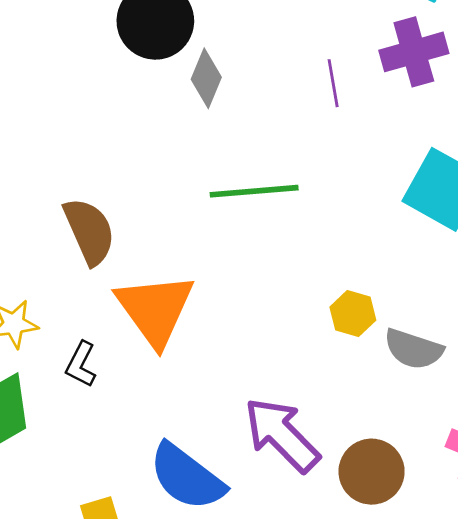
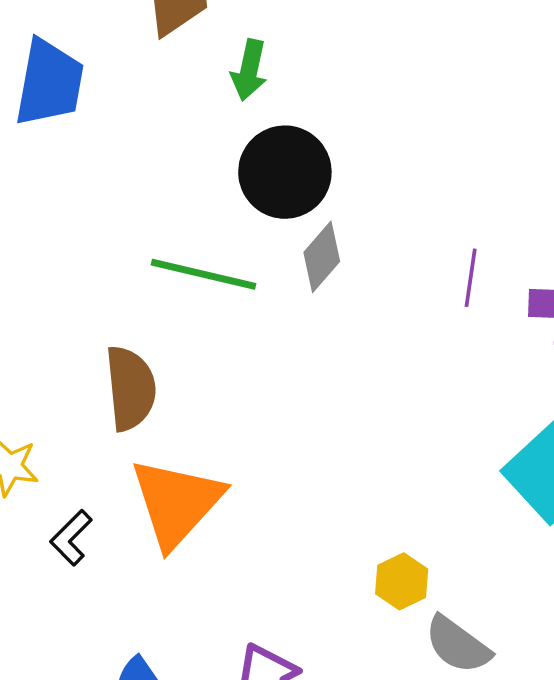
purple line: (333, 83) -> (471, 278), moved
green line: (254, 191) -> (203, 274), moved

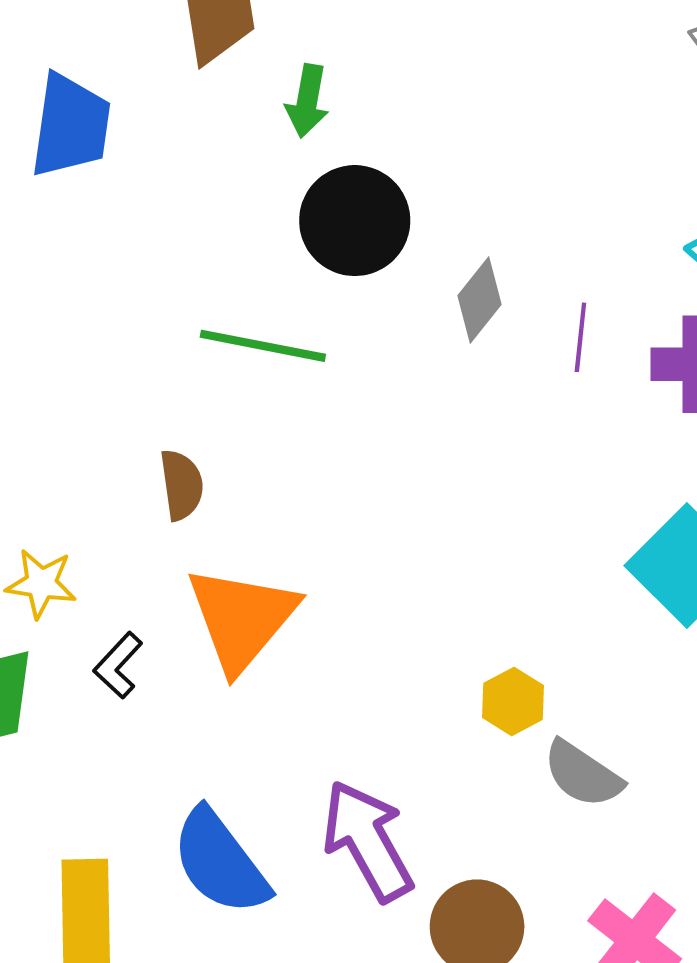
gray diamond: (322, 257) -> (479, 300), moved
brown semicircle: (131, 388) -> (182, 485), size x0.7

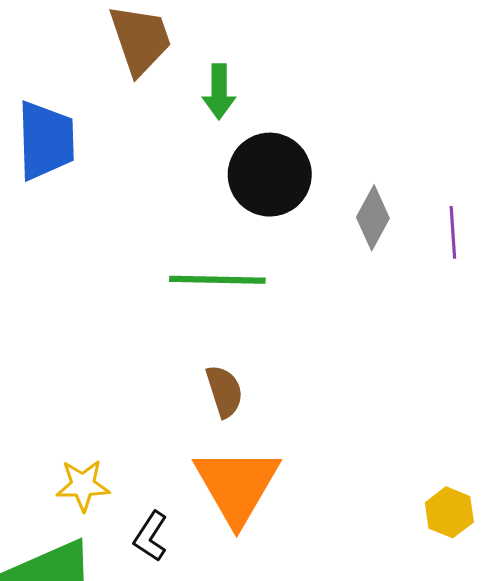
brown semicircle: (182, 485) -> (224, 391), moved

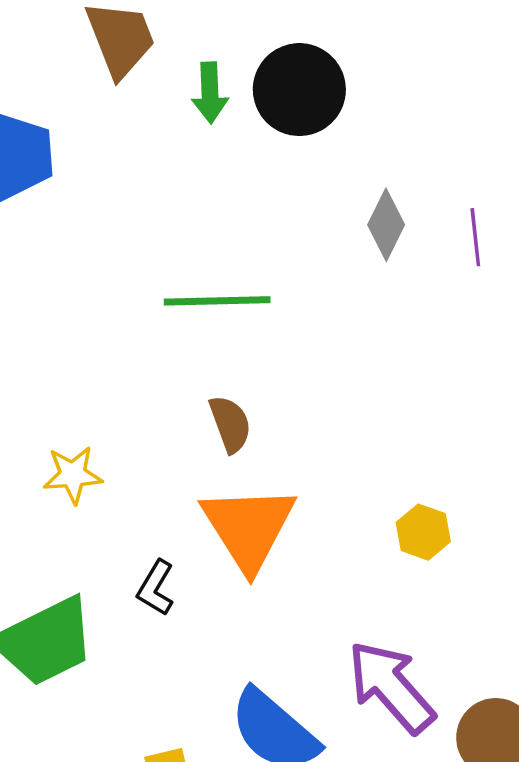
black circle: (270, 175) -> (299, 90), moved
yellow star: (83, 485) -> (73, 475), moved
yellow hexagon: (449, 512) -> (423, 532), moved

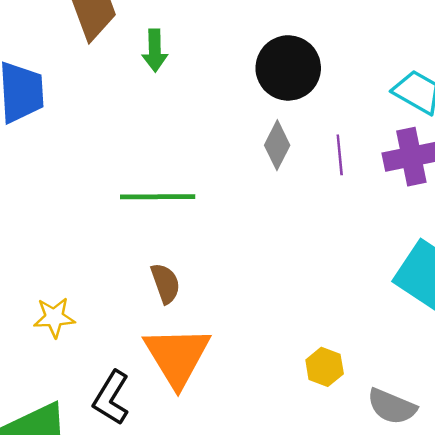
black circle: (299, 90) -> (288, 68), moved
yellow hexagon: (423, 532) -> (325, 367), moved
black L-shape: (156, 588) -> (111, 398), size x1.4

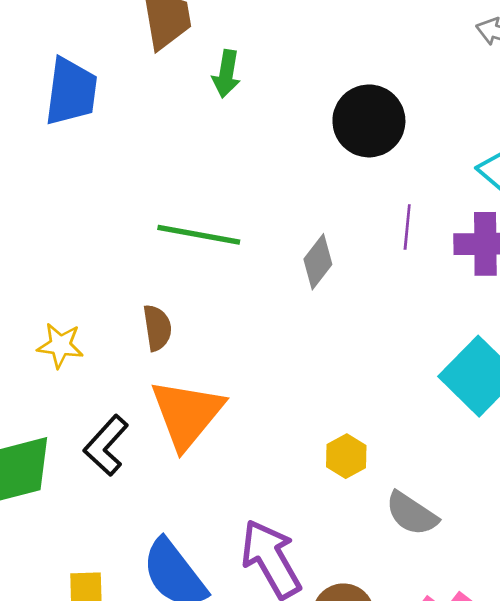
gray diamond: (277, 145) -> (318, 262), moved
brown semicircle: (165, 283) -> (157, 328), moved

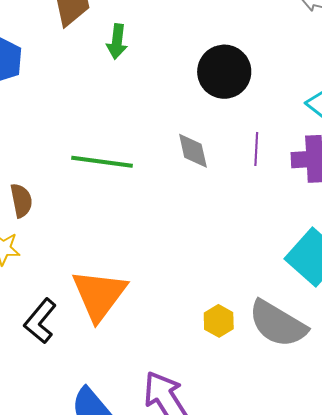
gray diamond: (318, 262) -> (193, 151), moved, turned -48
brown semicircle: (157, 328) -> (21, 201), moved
gray semicircle: (412, 514) -> (278, 324), moved, size x1.5

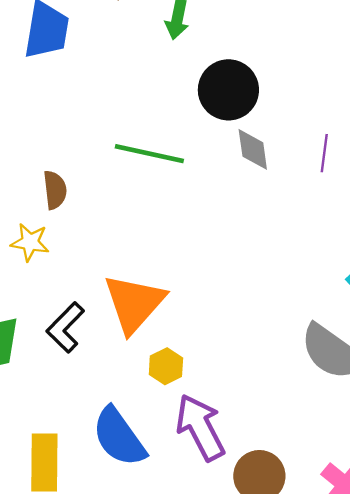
black circle: (224, 72) -> (228, 90), moved
yellow hexagon: (219, 321) -> (166, 366), moved

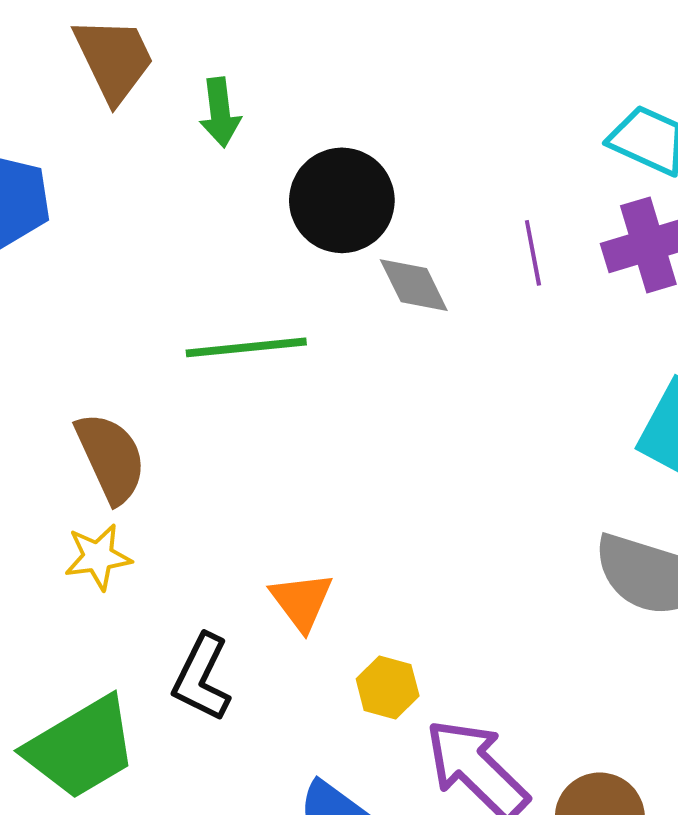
brown semicircle: (55, 190) -> (111, 458), size x1.4
orange triangle: (134, 303) -> (302, 601), size x0.6

